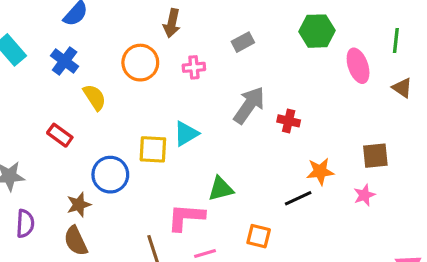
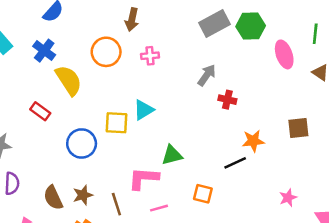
gray rectangle: (243, 42) -> (214, 23), moved, size x1.6
yellow semicircle: (95, 97) -> (69, 80), size x1.4
gray arrow: (249, 105) -> (207, 75), moved, size x0.7
pink star: (364, 195) -> (288, 198), moved
brown star: (79, 205) -> (83, 195), moved

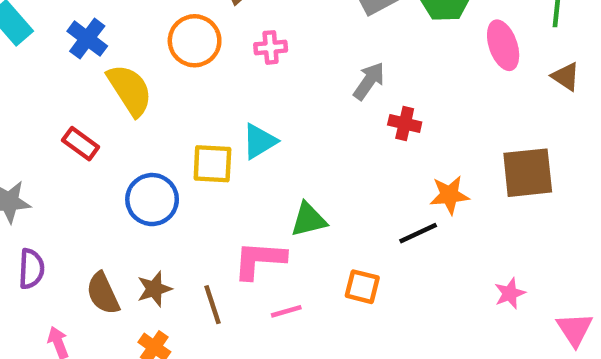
brown square: (298, 128) -> (528, 173), size x1.4

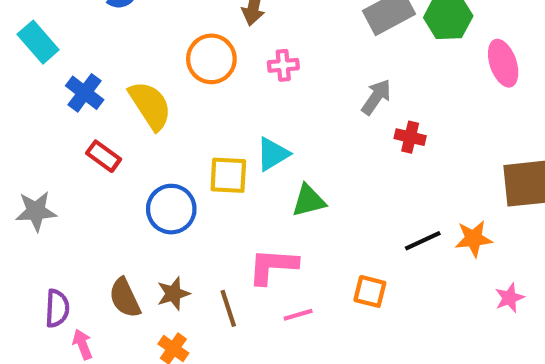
blue cross: (87, 39) -> (85, 93), moved
orange star: (449, 195) -> (474, 239), moved
green triangle: (309, 220) -> (309, 201), moved
purple semicircle: (31, 269) -> (57, 308), moved

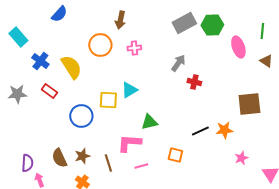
green triangle: (309, 201) -> (149, 122), moved
gray star: (36, 211) -> (17, 94), moved

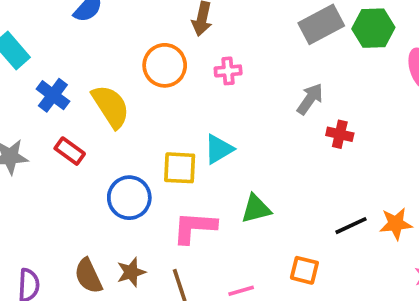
pink L-shape: (129, 143) -> (195, 227), moved

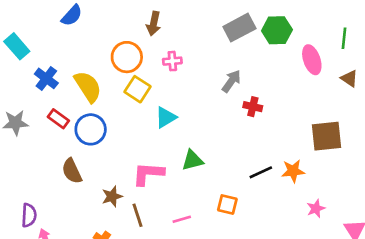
yellow square: (180, 168) -> (138, 89), moved, turned 30
blue circle: (129, 198) -> (91, 129), moved
brown star: (131, 272) -> (112, 196), moved
brown semicircle: (88, 276) -> (72, 171), moved

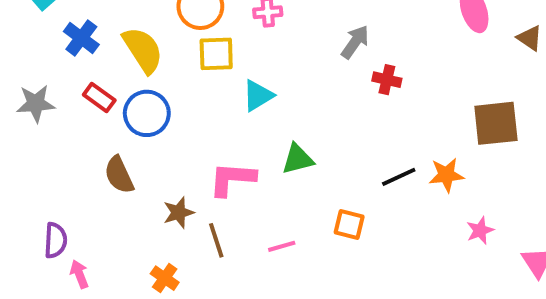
yellow square: (138, 89) -> (216, 54), turned -35

